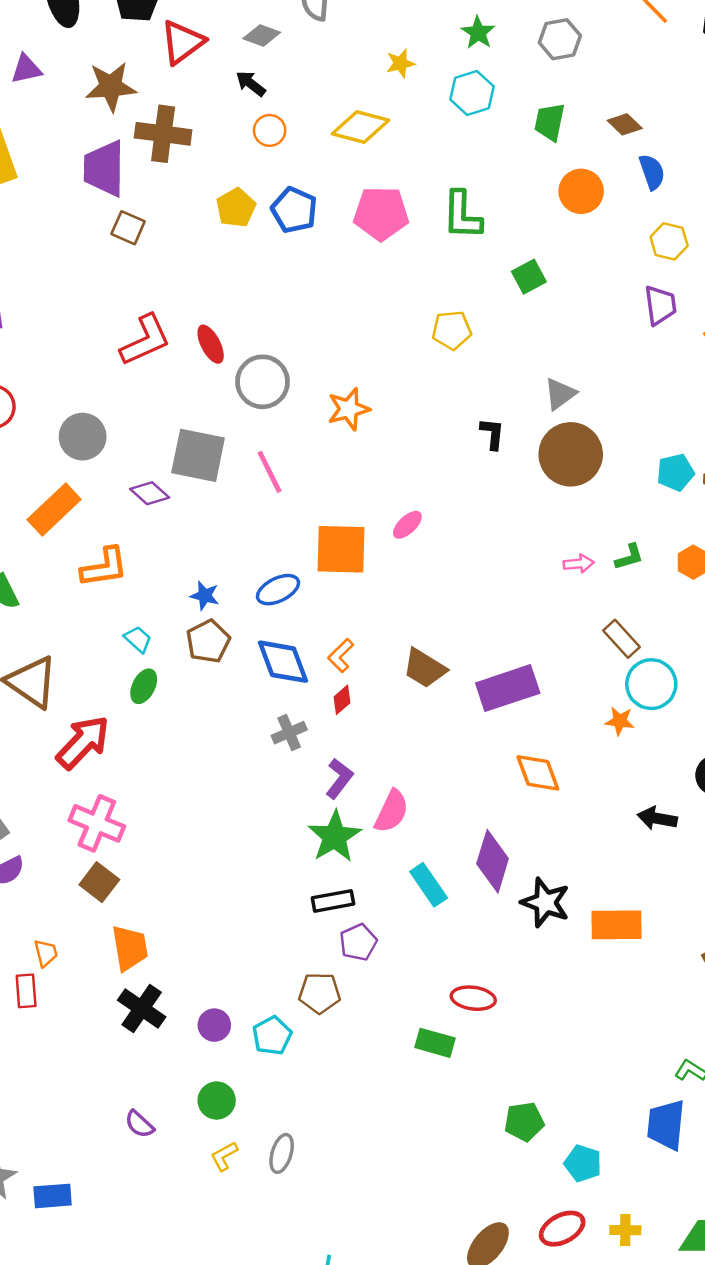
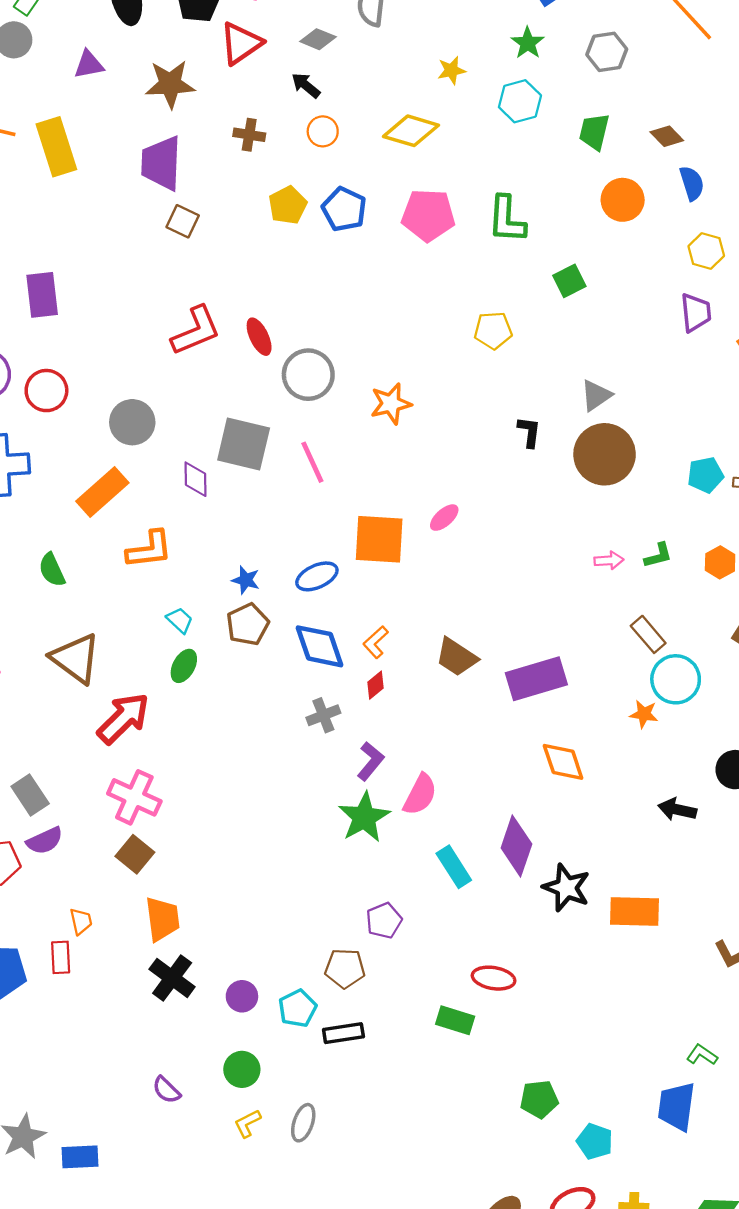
brown cross: (163, 134) -> (249, 135), moved, size x0.6
purple diamond: (150, 493) -> (195, 479), turned 45
black rectangle: (333, 901) -> (343, 1033), moved

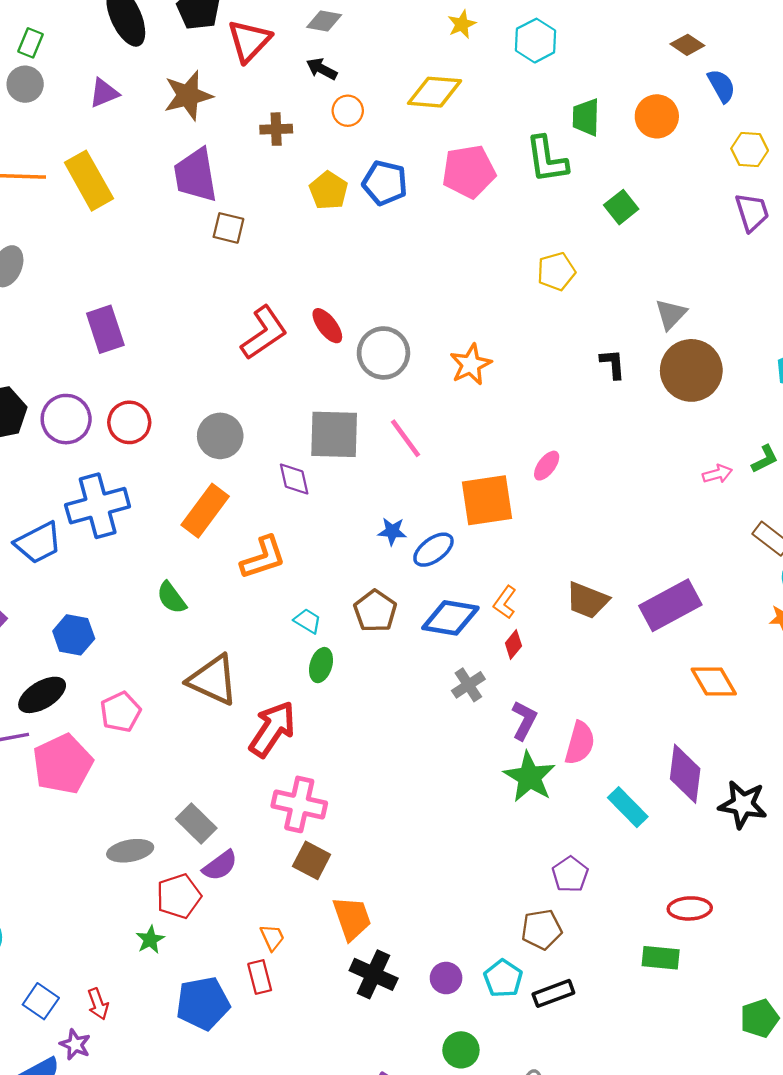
green trapezoid: (594, 132) -> (586, 117), moved
blue star: (246, 580) -> (392, 531), moved
blue diamond: (320, 646) -> (450, 618), turned -50

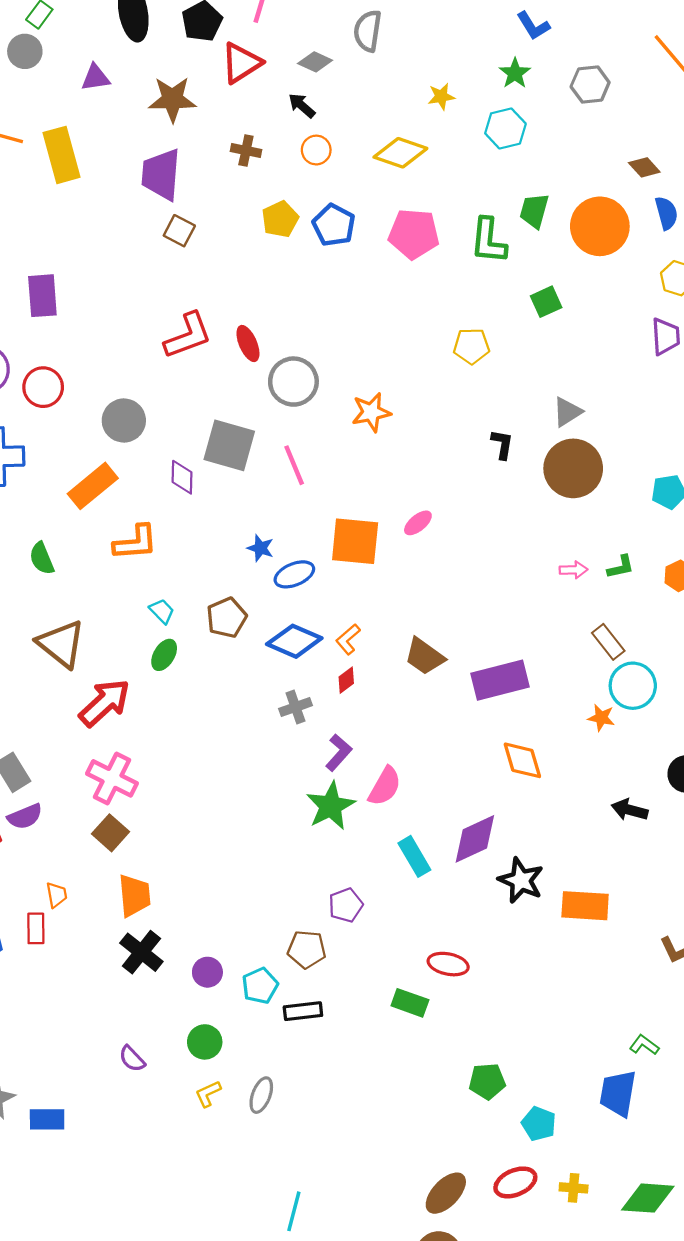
orange circle: (657, 116) -> (600, 226), size x1.4
purple diamond: (685, 774) -> (475, 839), turned 44

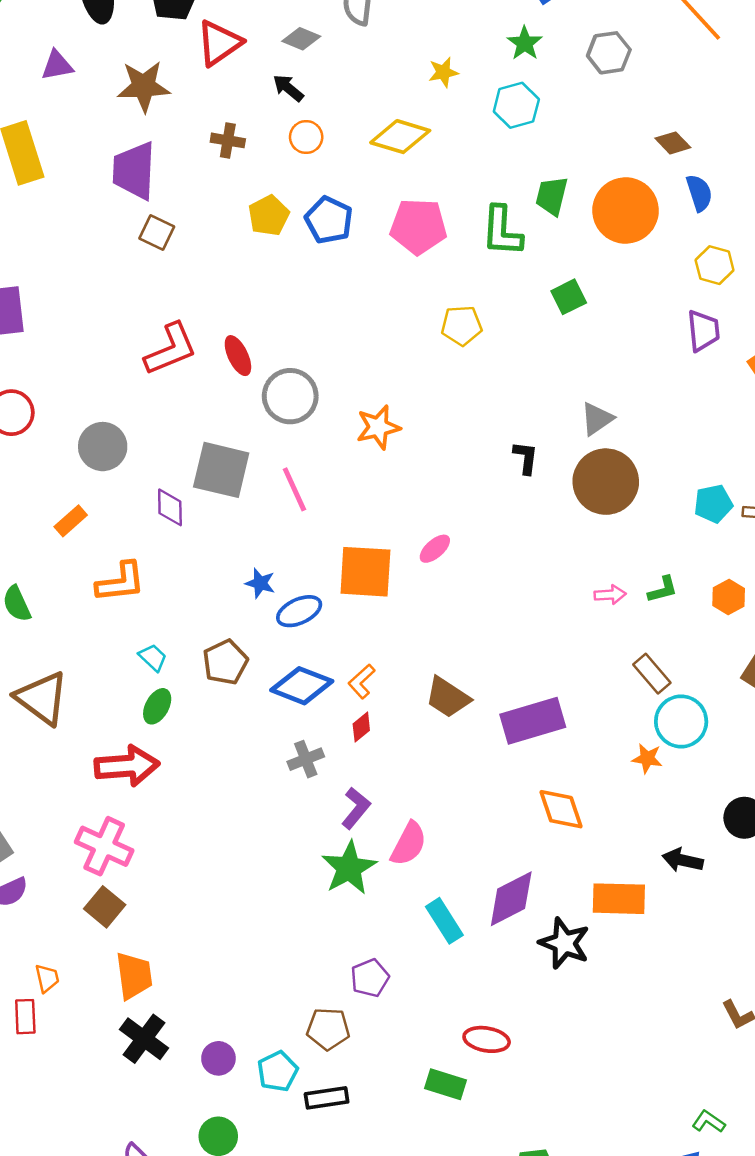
yellow pentagon: (471, 346) -> (462, 325), moved
orange rectangle: (93, 486) -> (71, 521), size x0.6
red arrow: (105, 703) -> (127, 766), moved, turned 40
orange rectangle: (585, 906) -> (619, 899), moved

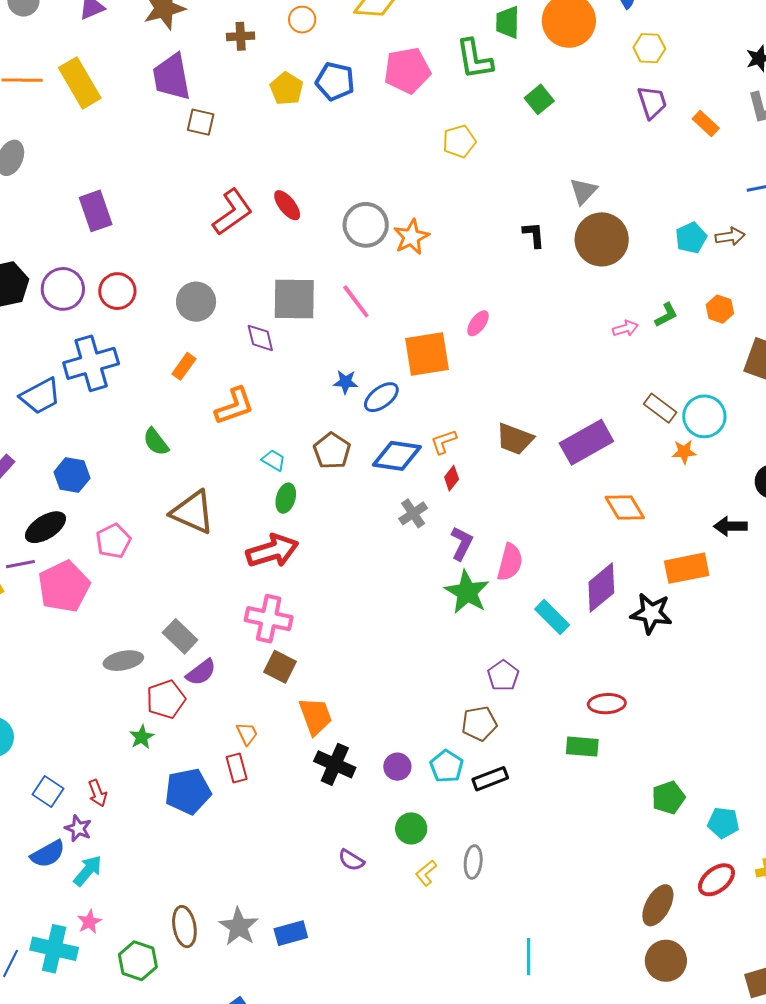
gray circle: (290, 396) -> (366, 225), moved
brown rectangle: (652, 674) -> (660, 408), moved
orange L-shape: (362, 681) -> (444, 442), turned 36

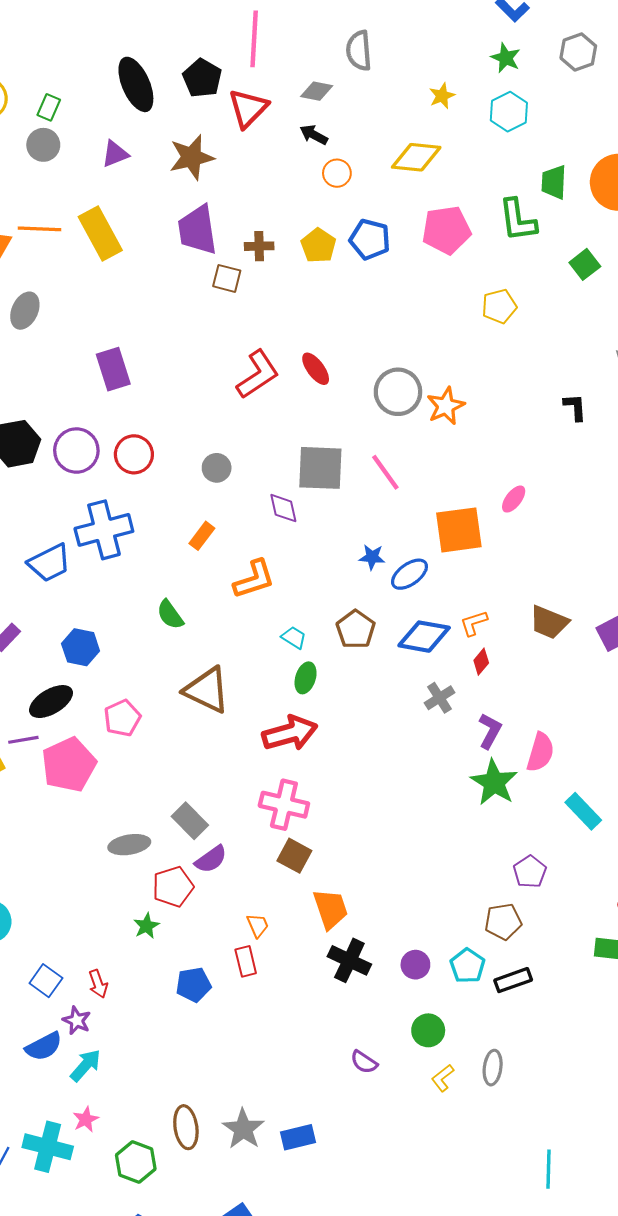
brown cross: (241, 36) -> (259, 246), moved
gray circle: (196, 302) -> (217, 468), size x0.7
blue pentagon: (188, 791) -> (194, 985), size x0.7

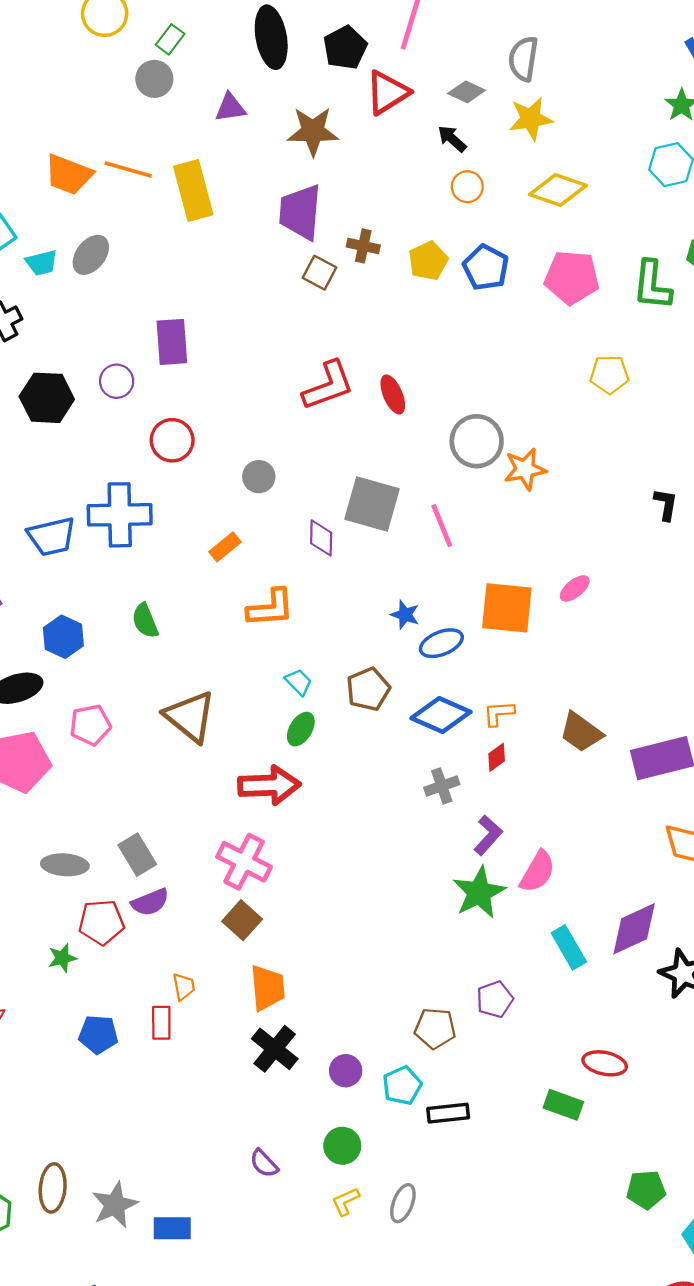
yellow star: (442, 96) -> (531, 119), moved, size x1.5
purple circle: (76, 451) -> (117, 381), moved, size x0.7
green semicircle: (170, 615) -> (145, 621), moved
brown pentagon: (503, 922) -> (435, 1028), moved

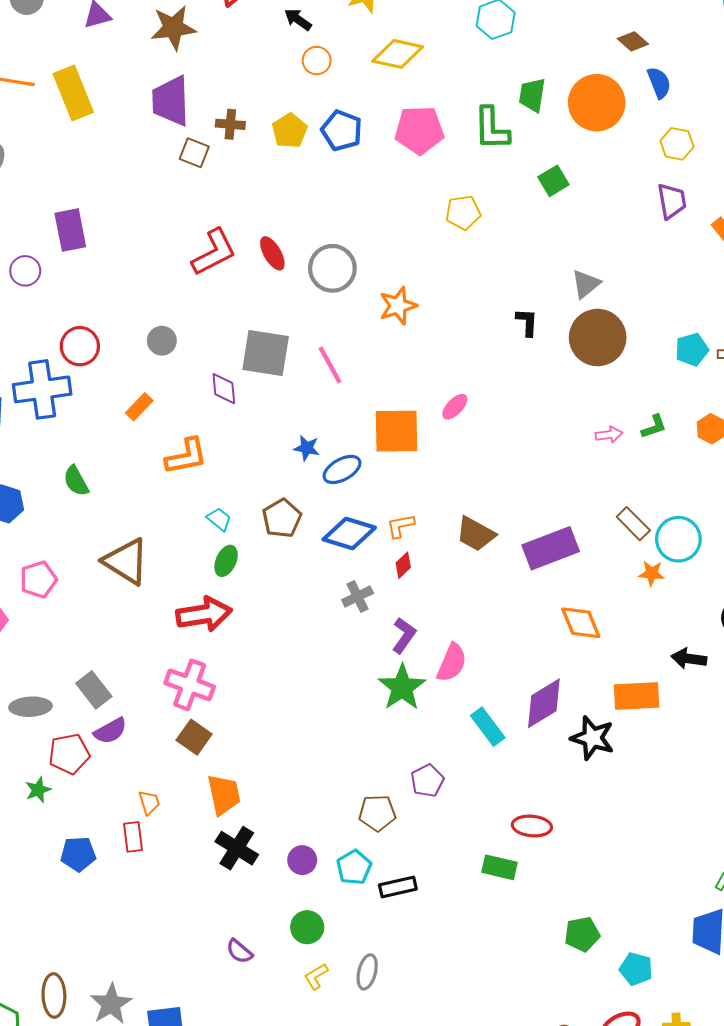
red circle: (172, 440) -> (80, 346), moved
gray circle: (477, 441) -> (332, 268), moved

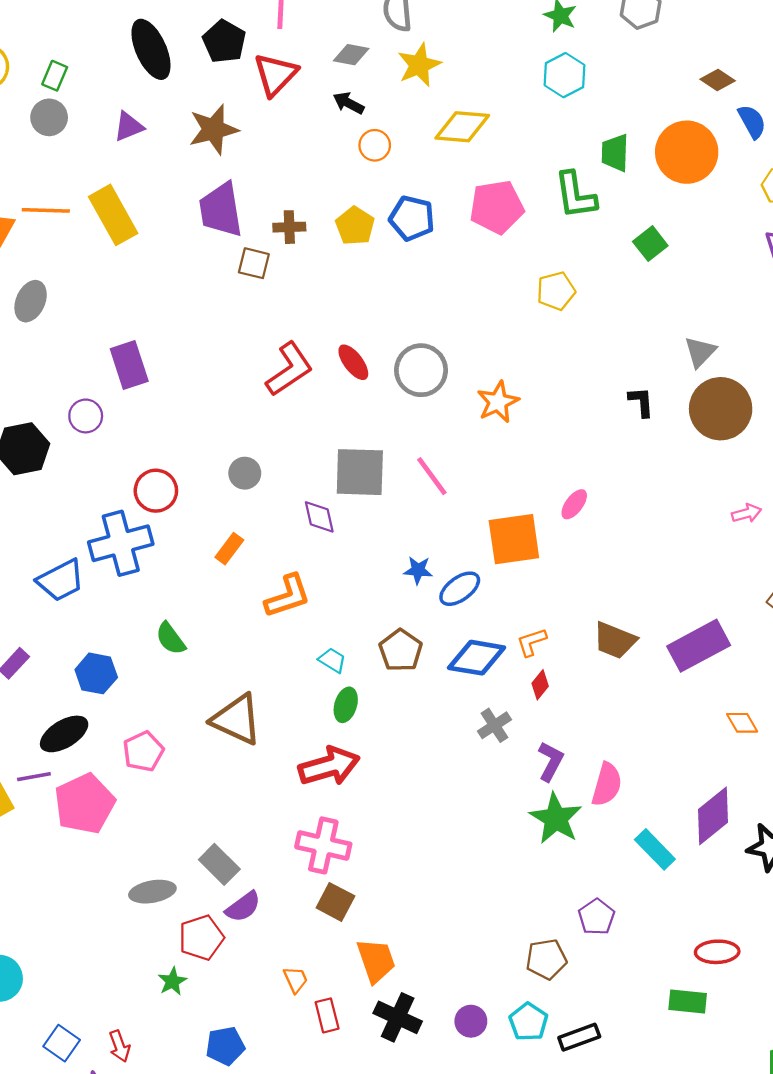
orange diamond: (581, 623) -> (742, 723), size x0.7
red rectangle: (133, 837) -> (327, 1015), moved

